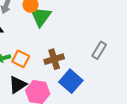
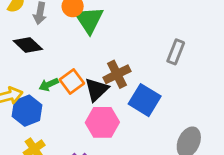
orange square: (21, 59) -> (72, 82), turned 36
black triangle: (18, 85) -> (97, 90), moved

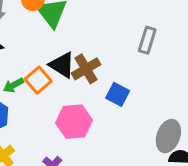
black triangle: (97, 90) -> (62, 65), moved, turned -40
blue square: (145, 100) -> (118, 94), size x0.7

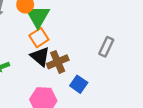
orange square: (38, 80) -> (39, 38), moved

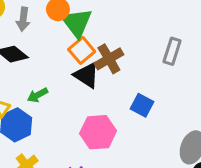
brown cross: (58, 62) -> (109, 59), moved

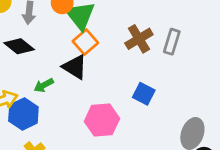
brown cross: (109, 59) -> (139, 39), moved
black triangle: (86, 75) -> (75, 67), moved

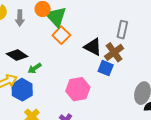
brown cross: (139, 39) -> (114, 52), moved
black diamond: (19, 46) -> (17, 55), moved
black triangle: (75, 67) -> (93, 47), moved

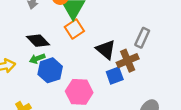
black diamond: (17, 55) -> (38, 41), moved
blue square: (106, 68) -> (115, 76), turned 35
blue hexagon: (22, 90) -> (50, 70), moved

